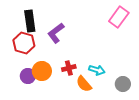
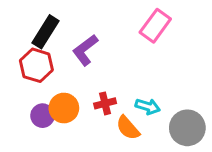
pink rectangle: (119, 17) -> (155, 26), moved
black rectangle: (30, 21) -> (46, 32), turned 40
gray circle: (123, 84) -> (187, 128), size x1.5

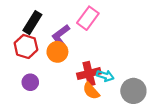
pink rectangle: (155, 26) -> (88, 18), moved
red cross: (105, 103) -> (89, 74), moved, size x1.5
orange circle: (64, 108) -> (57, 52), moved

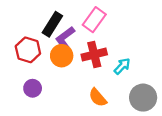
black rectangle: (32, 23) -> (52, 24), moved
red cross: (89, 74) -> (94, 55), moved
cyan arrow: (105, 76) -> (122, 66), moved, turned -63

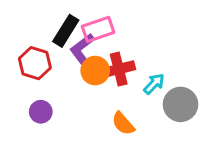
pink rectangle: (94, 20) -> (98, 29), moved, turned 35
orange circle: (62, 56) -> (95, 71), moved
gray circle: (143, 98) -> (180, 104), moved

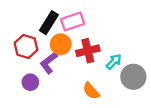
purple L-shape: (82, 48) -> (49, 63), moved
orange circle: (95, 71) -> (61, 44), moved

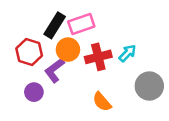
cyan arrow: (114, 62) -> (127, 53), moved

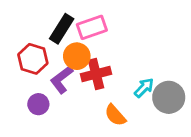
cyan arrow: (127, 53) -> (144, 88), moved
red cross: (98, 57) -> (96, 74), moved

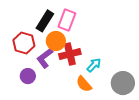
pink rectangle: (92, 27) -> (67, 20), turned -50
cyan arrow: (144, 88) -> (94, 65), moved
gray circle: (169, 97) -> (123, 83), moved

